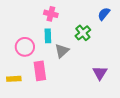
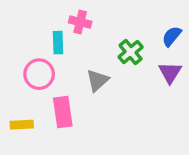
blue semicircle: (104, 14) -> (172, 36), moved
cyan rectangle: (48, 36) -> (58, 43), moved
purple triangle: (100, 73) -> (170, 73), moved

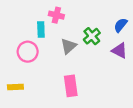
purple triangle: (170, 73) -> (119, 51), turned -35
gray triangle: (97, 80) -> (69, 46), moved
pink rectangle: (63, 112) -> (71, 86), moved

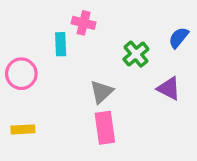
gray triangle: (69, 46) -> (102, 92), moved
purple triangle: (119, 51) -> (169, 88), moved
pink circle: (28, 52) -> (21, 74), moved

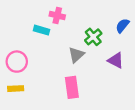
cyan rectangle: (61, 44) -> (41, 30), turned -72
pink circle: (21, 74) -> (17, 62), moved
gray triangle: (102, 92) -> (76, 55), moved

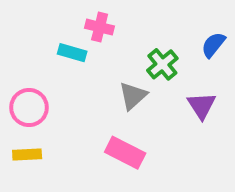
purple triangle: (116, 60) -> (202, 106), turned 30
pink rectangle: (72, 87) -> (125, 153), turned -55

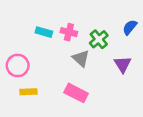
pink cross: (100, 27) -> (69, 32), moved
gray triangle: (133, 96) -> (81, 58), turned -36
yellow rectangle: (27, 155) -> (28, 92), moved

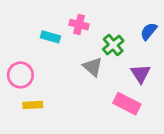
pink cross: (69, 32) -> (79, 25), moved
pink rectangle: (76, 93) -> (127, 104), moved

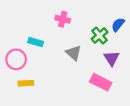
cyan rectangle: (50, 37) -> (36, 42), moved
green cross: (113, 45) -> (100, 35), moved

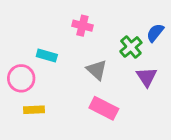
pink rectangle: (101, 82) -> (104, 108), moved

